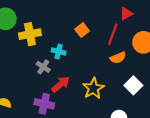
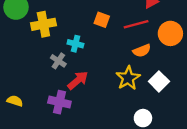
orange square: (82, 30) -> (102, 20), turned -32
red line: (113, 34) -> (136, 24), turned 55
yellow star: (93, 88) -> (128, 78), moved

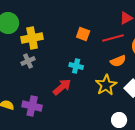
cyan cross: (75, 44) -> (76, 66), moved
gray cross: (58, 61) -> (28, 61), moved, turned 32
purple cross: (59, 102) -> (32, 106), moved

